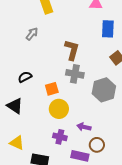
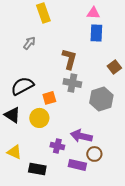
blue rectangle: (108, 29) -> (96, 33), moved
black semicircle: (25, 77) -> (22, 86), size x1.6
yellow circle: (59, 109) -> (39, 118), moved
purple arrow: (84, 127) -> (81, 136), size x1.5

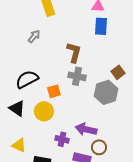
brown square: (114, 67) -> (118, 72), moved

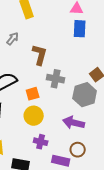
brown L-shape: (74, 52) -> (40, 55), moved
yellow circle: (44, 111) -> (34, 116), moved
purple arrow: (86, 129) -> (74, 123), moved

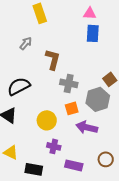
orange square: (33, 94) -> (72, 108), moved
brown circle: (78, 150) -> (106, 159), moved

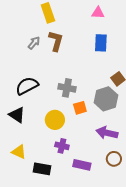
blue rectangle: (93, 33) -> (101, 43), moved
brown L-shape: (53, 59) -> (56, 41), moved
gray cross: (69, 83) -> (67, 88), moved
purple arrow: (87, 127) -> (107, 133), moved

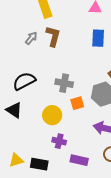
yellow triangle: (19, 152) -> (16, 160), moved, turned -42

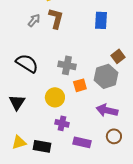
black semicircle: (24, 81) -> (27, 63), turned 60
black triangle: (14, 110) -> (17, 102), moved, turned 30

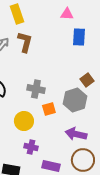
blue rectangle: (101, 20) -> (79, 37), moved
brown circle: (114, 136) -> (83, 160), size x1.5

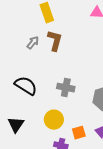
orange square: (49, 109) -> (79, 133), moved

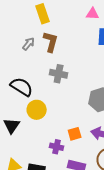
gray cross: (66, 88) -> (59, 74), moved
yellow circle: (54, 120) -> (37, 110), moved

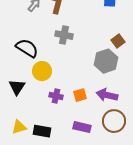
purple cross: (57, 147) -> (56, 96), moved

